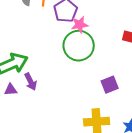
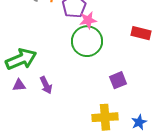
purple arrow: (31, 82) -> (46, 85), moved

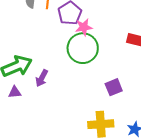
purple arrow: (46, 85) -> (42, 78), moved, turned 54

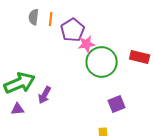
green circle: (83, 48) -> (102, 62), moved

